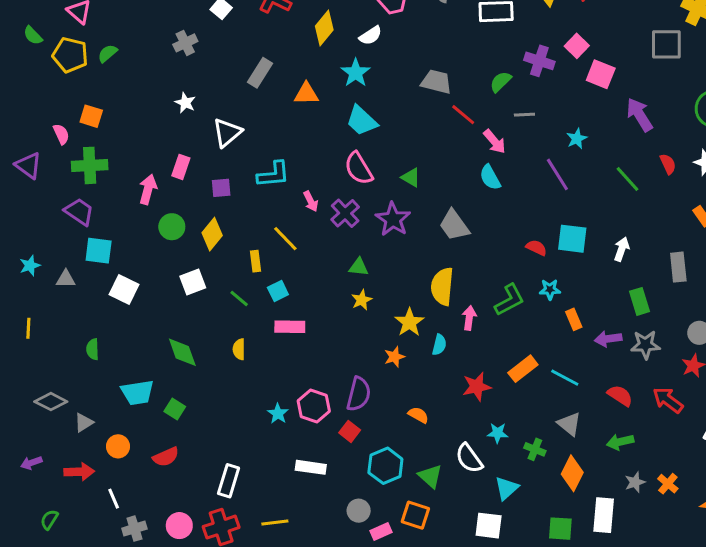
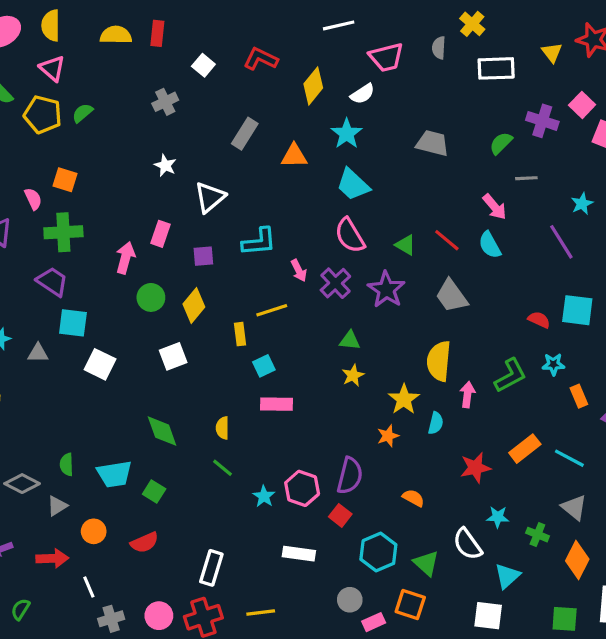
red line: (463, 115) -> (447, 240), moved
yellow line: (285, 239) -> (272, 310), turned -64
green line: (239, 298) -> (223, 468), moved
green semicircle: (93, 349) -> (67, 465), moved

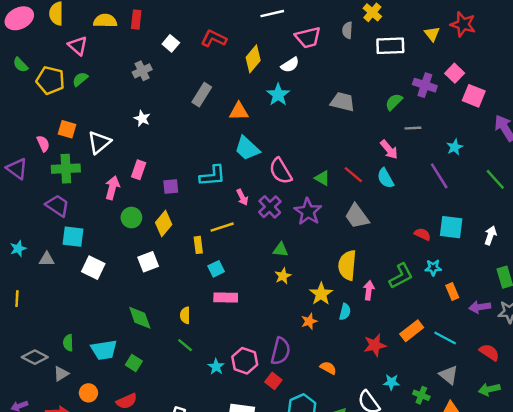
pink triangle: (52, 68) -> (78, 46), moved
cyan trapezoid: (353, 185) -> (247, 148), moved
white triangle: (210, 197) -> (99, 142), moved

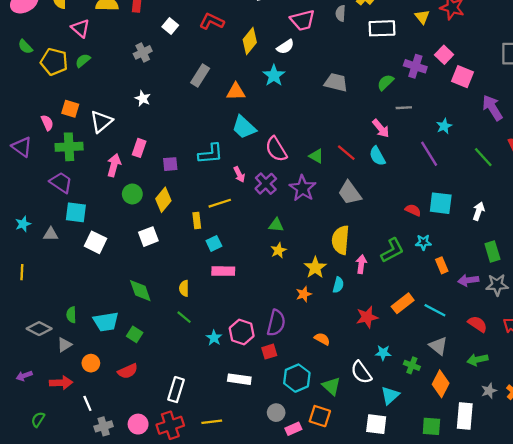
red square: (273, 381) -> (269, 352), turned 35

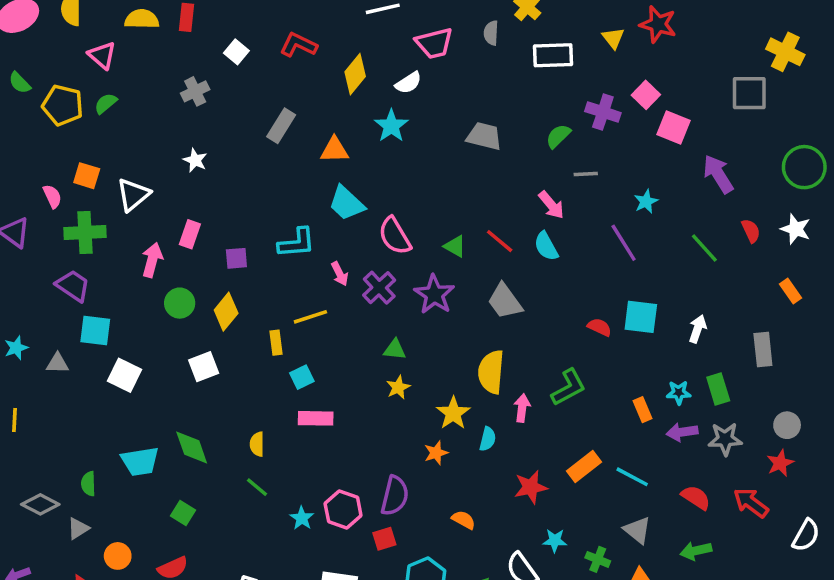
cyan star: (423, 242) -> (679, 393), moved
cyan trapezoid: (106, 322) -> (140, 461), moved

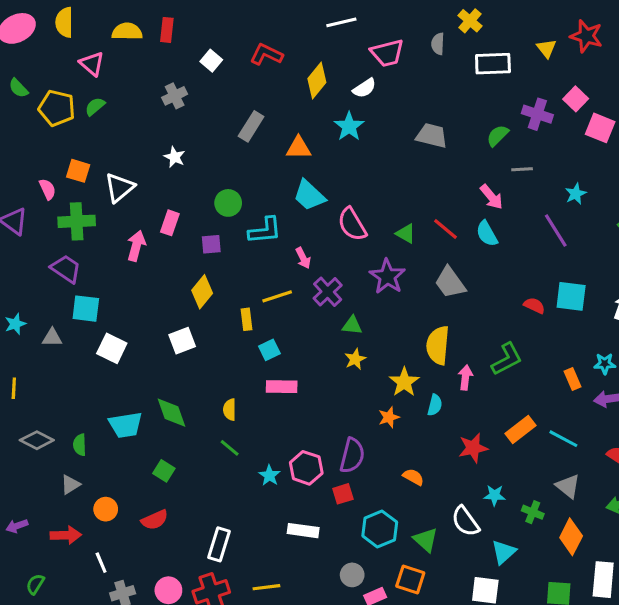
purple cross: (379, 288) -> (328, 292), moved
green circle: (180, 303) -> (228, 203), moved
gray diamond: (40, 504) -> (37, 440), moved

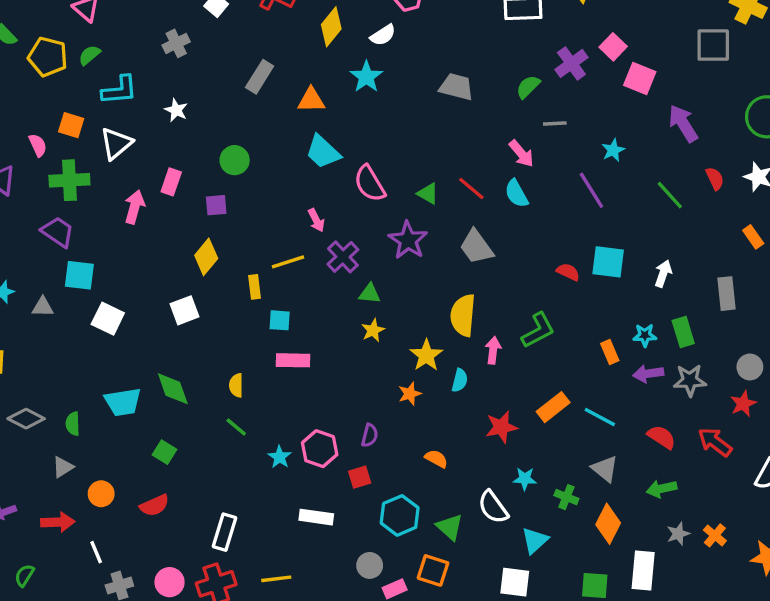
purple cross: (537, 114) -> (571, 63), turned 36
cyan L-shape: (265, 231) -> (119, 90), moved
cyan square: (269, 350) -> (280, 320), turned 30
purple semicircle: (352, 456) -> (370, 435), size x0.6

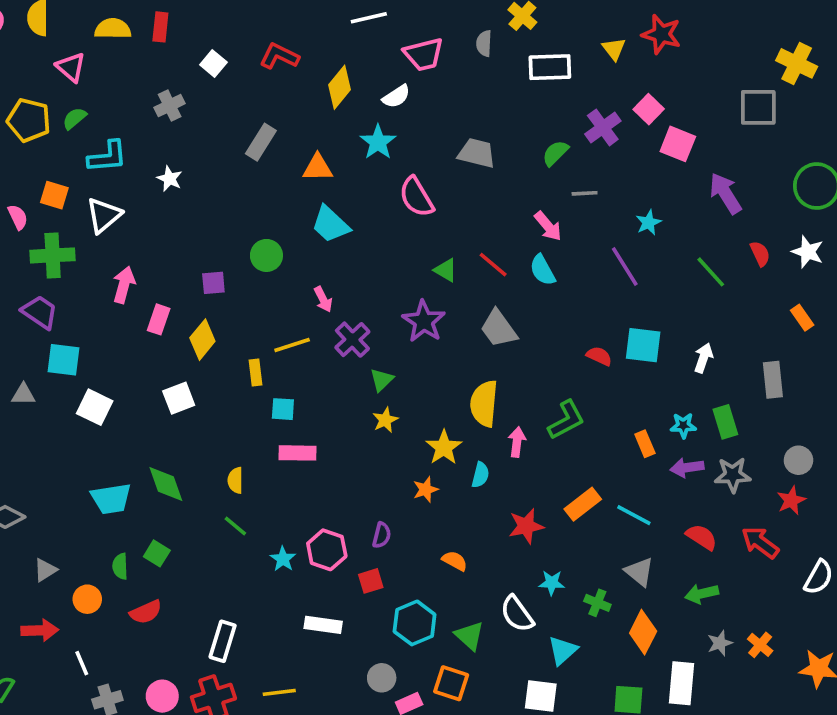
green circle: (235, 160) -> (266, 255), moved
pink rectangle: (171, 182) -> (159, 319), moved
pink semicircle: (370, 184) -> (416, 197), moved
green triangle: (370, 294) -> (382, 380), turned -50
green semicircle: (73, 424) -> (120, 566), moved

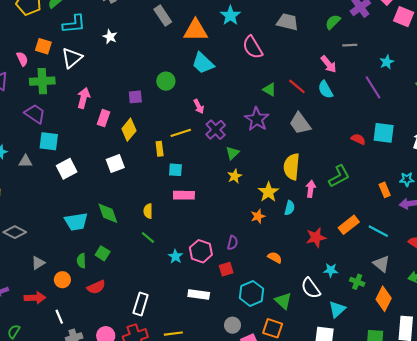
gray rectangle: (261, 142) -> (163, 16), turned -66
orange triangle: (318, 168) -> (196, 30), size x1.4
white square: (95, 407) -> (67, 169), turned 36

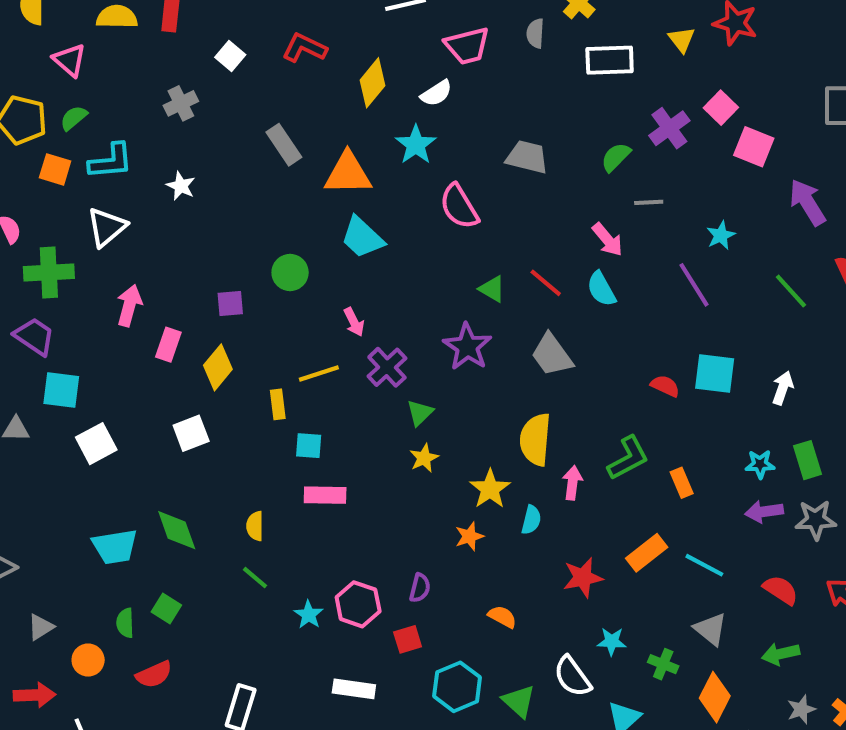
orange square: (43, 46) -> (55, 169), moved
orange rectangle: (385, 190) -> (682, 483), moved

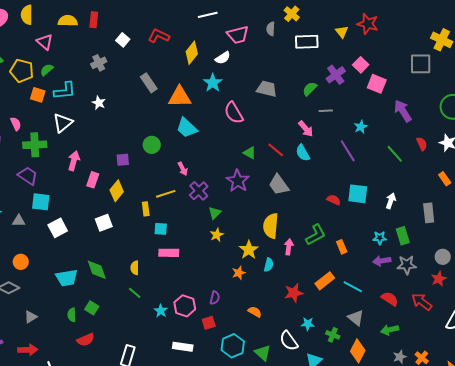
orange circle: (88, 660) -> (21, 262), moved

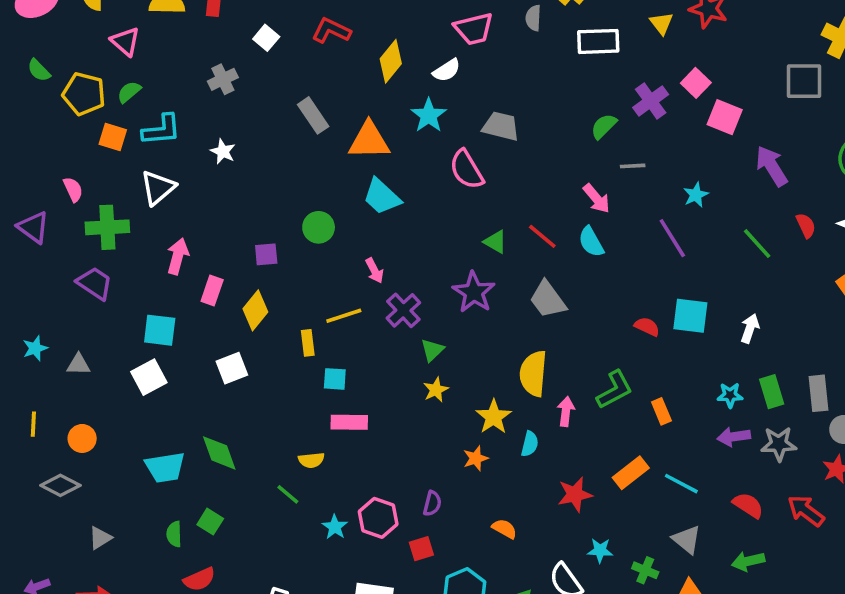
gray trapezoid: (267, 89) -> (501, 126), moved
cyan square: (41, 202) -> (160, 330), moved
gray rectangle: (429, 213) -> (818, 393), moved
yellow semicircle: (135, 268) -> (311, 460), moved, turned -96

